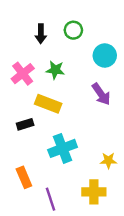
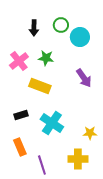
cyan circle: (105, 55) -> (80, 37), moved
black rectangle: (25, 124) -> (21, 115), moved
cyan cross: (63, 148) -> (52, 123), turned -35

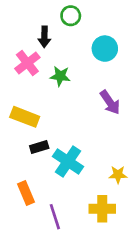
green circle: (61, 25) -> (71, 16), moved
pink cross: (19, 61) -> (27, 63), moved
yellow rectangle: (40, 86) -> (25, 117), moved
black rectangle: (21, 115) -> (39, 147), moved

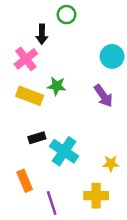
cyan circle: (105, 49) -> (112, 56), moved
green star: (60, 76) -> (57, 86), moved
yellow rectangle: (25, 117) -> (30, 96), moved

